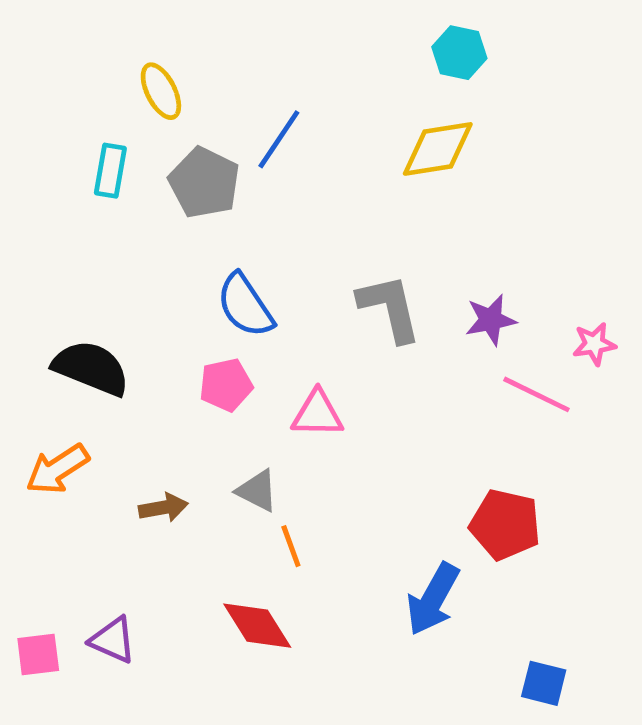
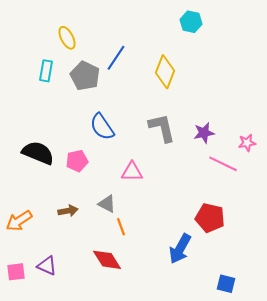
yellow diamond: (438, 149) -> (165, 72), moved, turned -60
pink pentagon: (226, 385) -> (77, 161), moved
orange arrow: (57, 469) -> (19, 221), moved

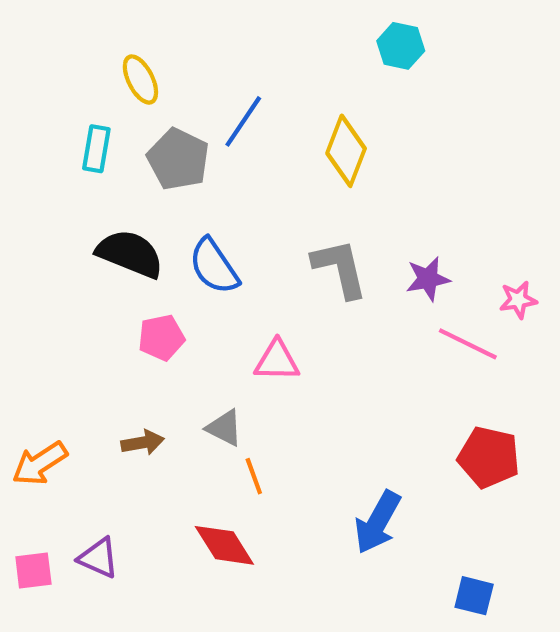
black semicircle: (38, 153) -> (130, 254), moved
red pentagon: (210, 218) -> (489, 457), moved

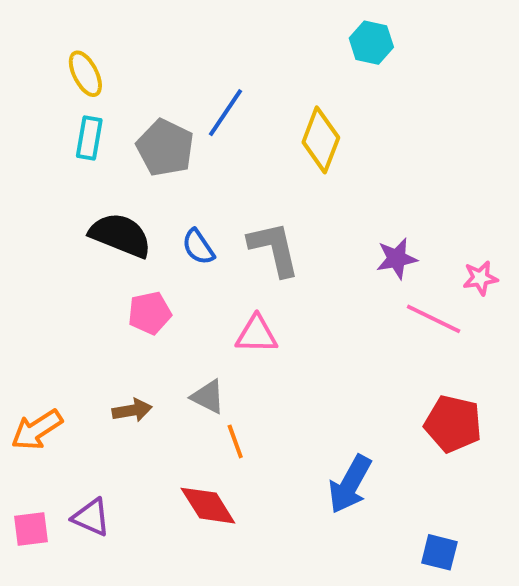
yellow ellipse: (140, 80) -> (85, 74), moved
blue semicircle: (214, 266) -> (198, 247), size x0.7
gray L-shape: (340, 268) -> (274, 249), moved

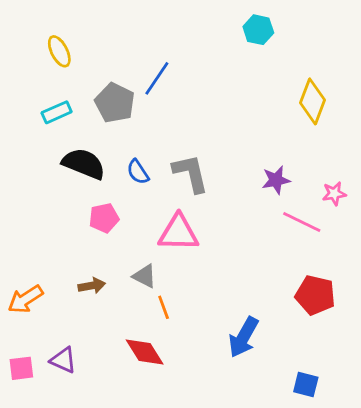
cyan rectangle: (89, 138) -> (57, 112), moved, turned 56
yellow diamond: (321, 140) -> (313, 101), moved
pink triangle: (257, 334) -> (178, 233), size x1.4

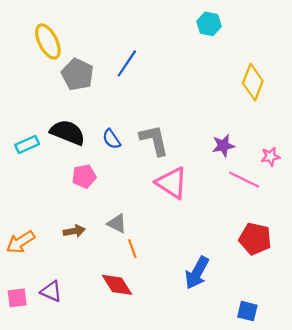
yellow ellipse: (59, 51) -> (48, 41), size x1.4
gray pentagon: (115, 103) -> (78, 74), moved
cyan rectangle: (57, 112) -> (27, 144), moved
pink triangle: (178, 233) -> (172, 183), moved, turned 32

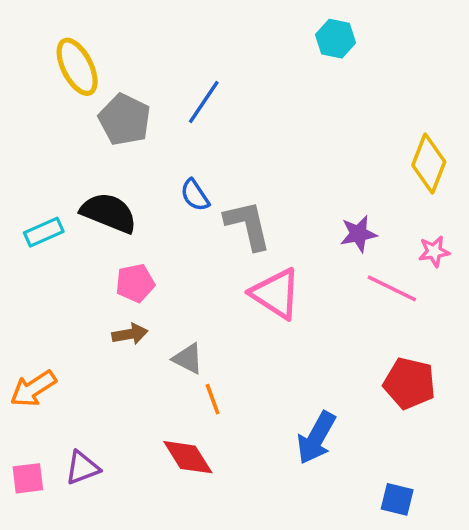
yellow diamond: (253, 82) -> (429, 164), moved
blue semicircle: (111, 139) -> (195, 195), moved
brown arrow: (74, 231) -> (130, 334), moved
purple triangle: (51, 291) -> (82, 468), turned -45

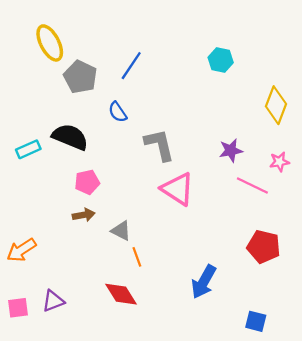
cyan hexagon: (336, 39) -> (221, 60), moved
blue semicircle: (195, 195) -> (118, 112), moved

